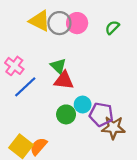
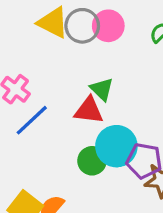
green triangle: (58, 66) -> (102, 89), moved
cyan circle: (83, 105) -> (116, 146), size x1.6

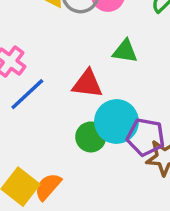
green triangle: (102, 89) -> (125, 51), moved, turned -35

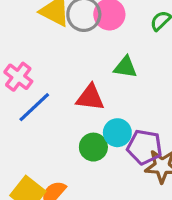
cyan circle: (117, 122) -> (117, 133), size x0.7

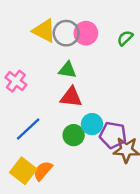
green triangle: (125, 67) -> (67, 70), moved
blue line: (34, 107) -> (28, 129), moved

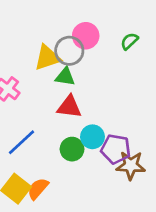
yellow triangle: (44, 31) -> (47, 58), moved, turned -45
gray circle: (66, 33) -> (69, 51), moved

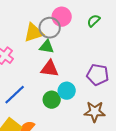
purple pentagon: (116, 149) -> (98, 75), moved

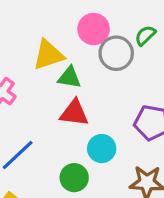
gray circle: (50, 28) -> (116, 53), moved
green circle: (52, 100) -> (74, 178), moved

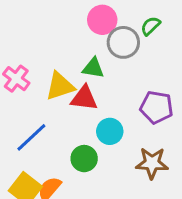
yellow triangle: (48, 55) -> (60, 86), moved
green triangle: (69, 77) -> (93, 68), moved

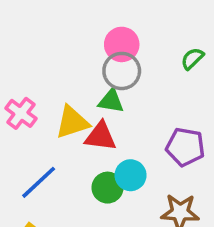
green semicircle: (150, 26) -> (192, 59), moved
gray circle: (123, 42) -> (122, 71), moved
green circle: (84, 159) -> (108, 188), moved

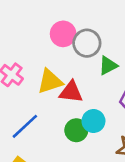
pink circle: (122, 44) -> (63, 34), moved
green triangle: (111, 101) -> (108, 66), moved, turned -36

